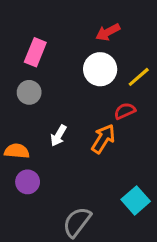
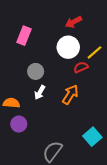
gray circle: (29, 92) -> (36, 71), moved
red semicircle: (125, 111) -> (81, 67), moved

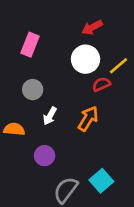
gray circle: (36, 71) -> (33, 90), moved
purple circle: (19, 124) -> (45, 156), moved
cyan square: (92, 137) -> (101, 181), moved

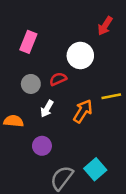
red arrow: (92, 27) -> (105, 26), moved, turned -30
yellow line: (119, 66) -> (111, 96), moved, turned 30
red semicircle: (101, 84) -> (58, 79), moved

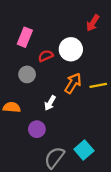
red semicircle: (58, 79) -> (46, 56), moved
white arrow: (47, 109) -> (50, 103), moved
orange arrow: (83, 111) -> (73, 83), moved

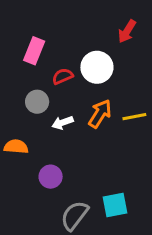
white arrow: (50, 103) -> (63, 123), moved, turned 40
cyan square: (84, 150) -> (115, 205), turned 30

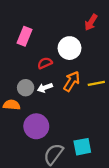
red semicircle: (63, 76) -> (45, 63), moved
gray circle: (37, 102) -> (26, 88), moved
purple circle: (51, 177) -> (36, 126), size x1.5

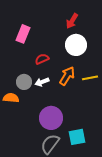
red arrow: (91, 22) -> (72, 21), moved
white circle: (70, 48) -> (76, 45), moved
purple circle: (36, 126) -> (51, 118), moved

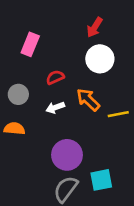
orange arrow: (67, 76) -> (88, 100), turned -78
yellow line: (90, 78) -> (118, 114), moved
gray circle: (24, 82) -> (18, 94), moved

